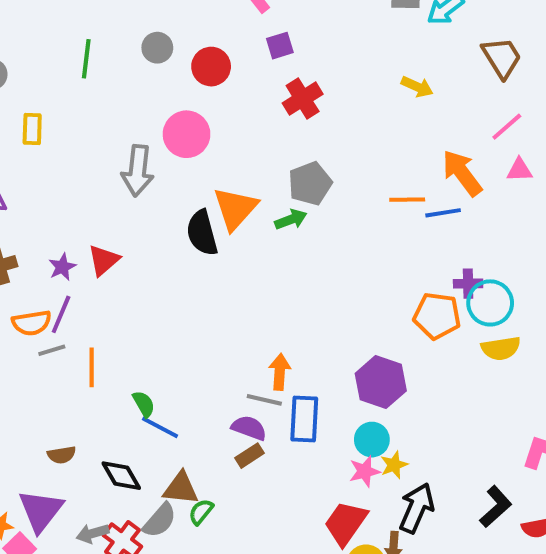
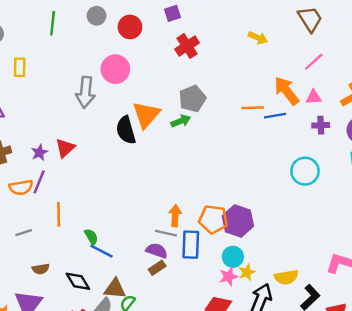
pink triangle: (519, 170) -> (314, 97), moved
purple cross: (468, 284) -> (321, 125), moved
orange pentagon: (437, 316) -> (213, 219), moved
yellow semicircle: (501, 348) -> (286, 277), moved
gray line: (52, 350) -> (24, 233), moved

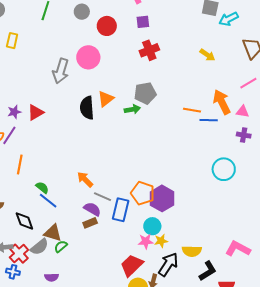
orange triangle: (146, 115) -> (106, 99), size x0.7
orange arrow: (175, 216) -> (85, 179), moved, turned -60
green semicircle: (91, 237) -> (42, 188), turned -32

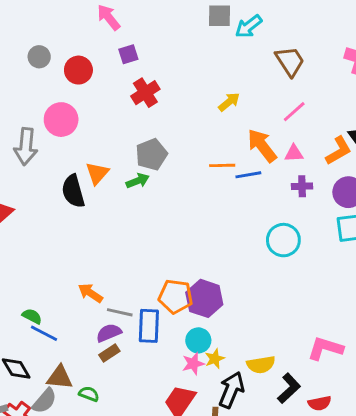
yellow arrow: (207, 55) -> (229, 102), moved, turned -63
purple semicircle: (92, 209) -> (109, 333), turned -42
green semicircle: (61, 246) -> (89, 394), moved, turned 72

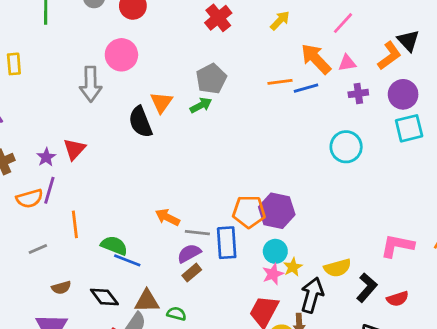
red cross: (145, 93) -> (218, 18), moved
green semicircle: (32, 316) -> (114, 246), size x1.4

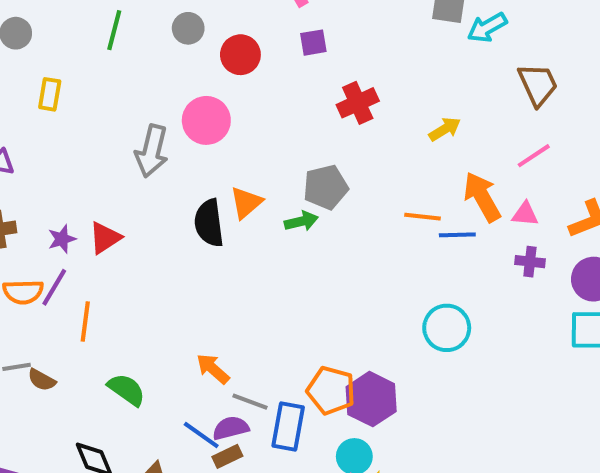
cyan circle: (346, 147) -> (447, 328), moved
orange line: (75, 224) -> (85, 321), moved
blue line: (127, 260) -> (201, 435), moved
brown semicircle: (61, 288) -> (42, 380), moved, turned 30

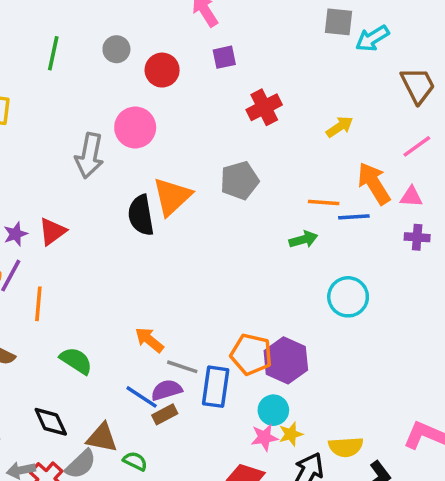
orange triangle: (246, 203) -> (172, 197), size x1.4
green arrow: (301, 221) -> (303, 239), moved

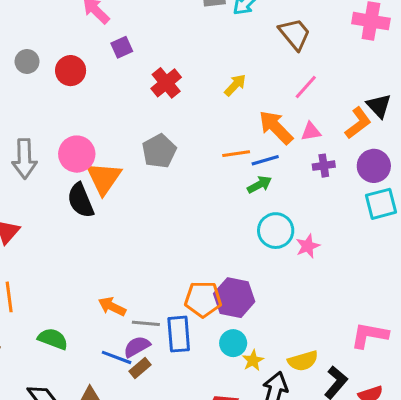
pink circle: (135, 127) -> (77, 154), moved
green arrow: (303, 239) -> (259, 185), moved
pink star: (264, 437) -> (308, 246), moved

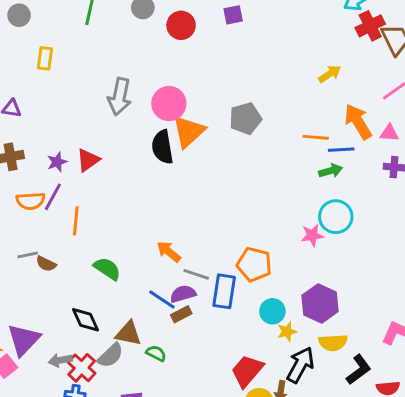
red cross: (166, 83) -> (370, 26), moved
pink star: (308, 246) -> (312, 235), moved
purple hexagon: (234, 298) -> (320, 303), moved

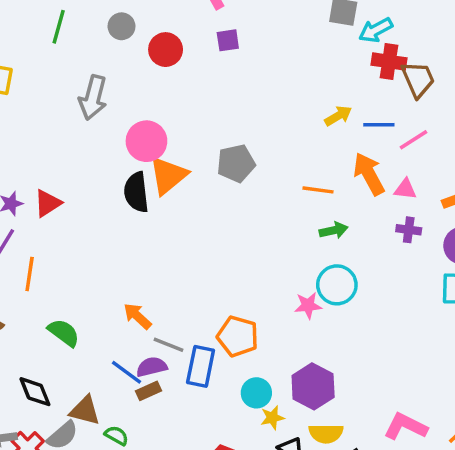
red cross: (370, 26) -> (389, 61), turned 32
gray arrow: (120, 97) -> (93, 98), moved
blue line: (341, 150) -> (379, 125), moved

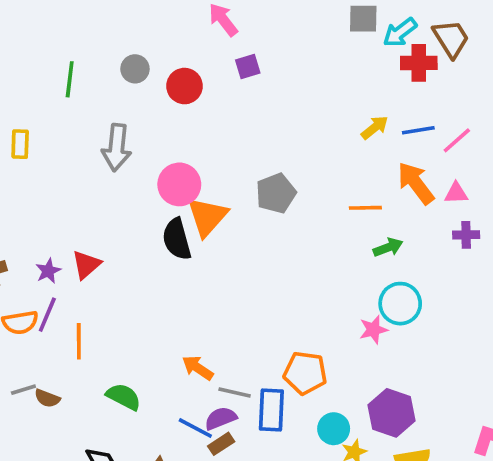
brown trapezoid: (418, 79) -> (451, 39), moved

